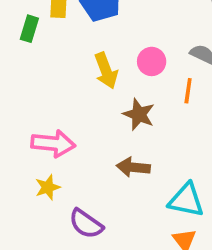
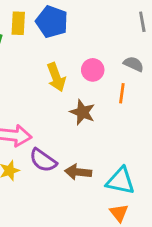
brown arrow: (133, 167) -> (78, 172), moved
purple semicircle: (86, 224) -> (43, 160), moved

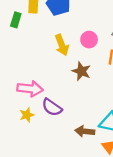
brown arrow: (78, 172) -> (85, 131), moved

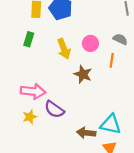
green rectangle: (16, 20) -> (29, 39), moved

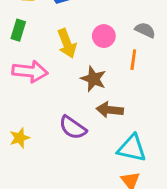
pink arrow: (33, 91) -> (30, 71), moved
purple semicircle: (54, 109) -> (73, 128), moved
brown arrow: (86, 133) -> (110, 110), moved

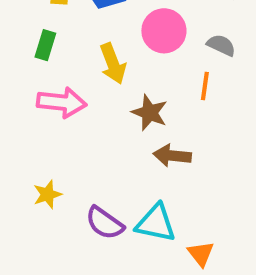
pink circle: (104, 36) -> (164, 31), moved, size x1.4
purple semicircle: (73, 128) -> (105, 223), moved
cyan triangle: (132, 148) -> (156, 223), moved

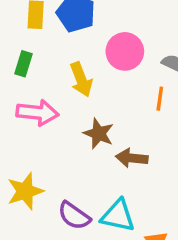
brown star: (150, 113) -> (99, 134), moved
yellow star: (47, 194) -> (25, 191), size x1.5

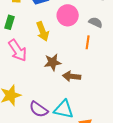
pink arrow: (37, 113) -> (18, 50), turned 50
brown star: (99, 134) -> (53, 62), turned -30

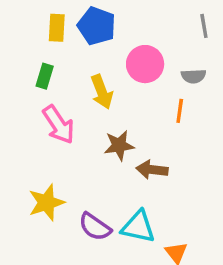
gray semicircle: (96, 22) -> (194, 76), turned 152

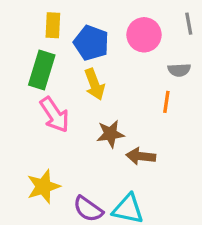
blue pentagon: (97, 26) -> (91, 43), moved
pink circle: (145, 64) -> (144, 35), moved
green rectangle: (45, 76) -> (42, 70), size x1.6

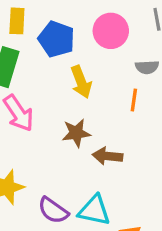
yellow arrow: (94, 84) -> (81, 82), moved

